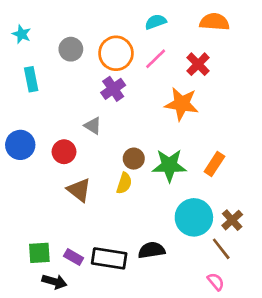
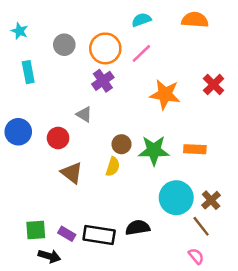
red cross: (198, 64) -> (214, 85), moved
orange rectangle: (214, 164) -> (195, 149), turned 60

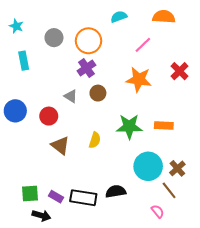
pink line: (141, 53) -> (143, 45), moved
brown circle: (121, 144) -> (98, 93), moved
pink semicircle: (196, 256) -> (158, 211), moved

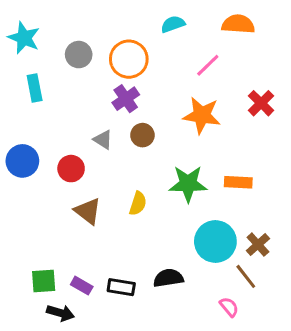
cyan star: (16, 26) -> (24, 38), size x1.5
black rectangle: (83, 198) -> (121, 287), size x0.7

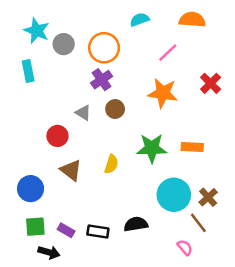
cyan star: (24, 38) -> (37, 31), moved
blue circle: (22, 161) -> (31, 189), moved

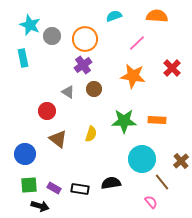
brown cross: (208, 197) -> (181, 161), moved

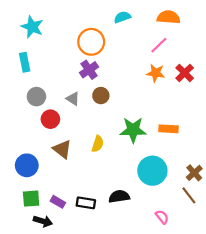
gray circle: (52, 36) -> (36, 97), moved
pink line: (137, 43) -> (159, 45), moved
orange star: (133, 76) -> (156, 73), moved, size x0.7
brown line: (162, 182) -> (189, 195), moved

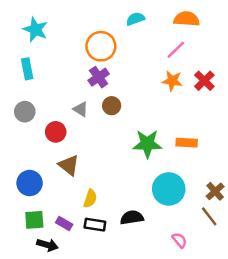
gray circle: (36, 97) -> (25, 112), moved
yellow semicircle: (98, 144) -> (90, 199), moved

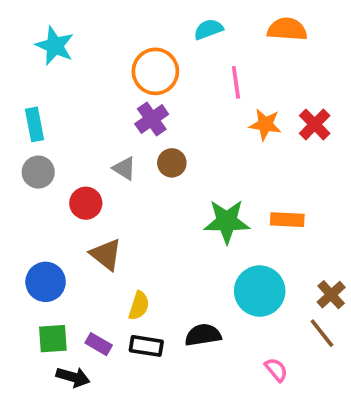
pink line: (176, 50) -> (236, 82), moved, turned -54
cyan rectangle: (27, 69) -> (35, 124), moved

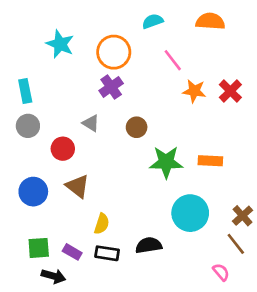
cyan star: (55, 46) -> (60, 44), moved
pink line: (236, 82) -> (173, 60), turned -30
brown circle: (172, 163) -> (137, 127), moved
blue circle: (46, 282) -> (33, 192), moved
pink semicircle: (276, 370) -> (221, 272), moved

